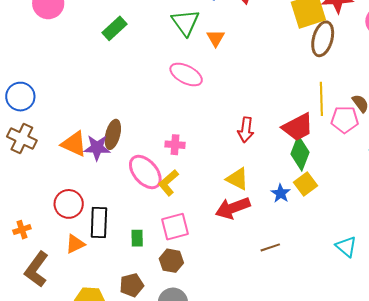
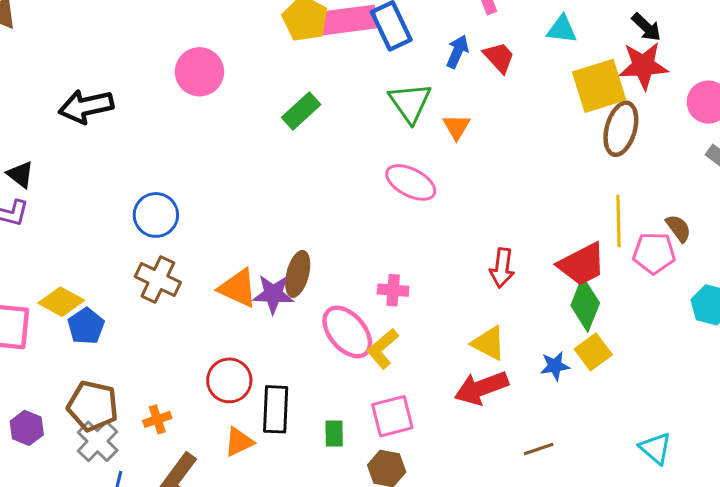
blue star: (281, 193) -> (555, 366), turned 30

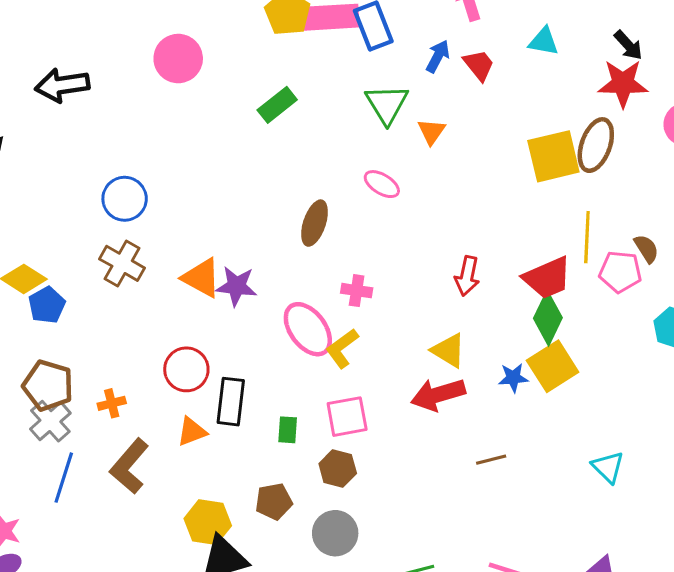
yellow square: (599, 86) -> (553, 156), moved
pink ellipse: (411, 182) -> (382, 184), size x0.7
brown ellipse: (298, 274) -> (315, 223), moved
yellow square: (593, 352) -> (553, 366), size x1.4

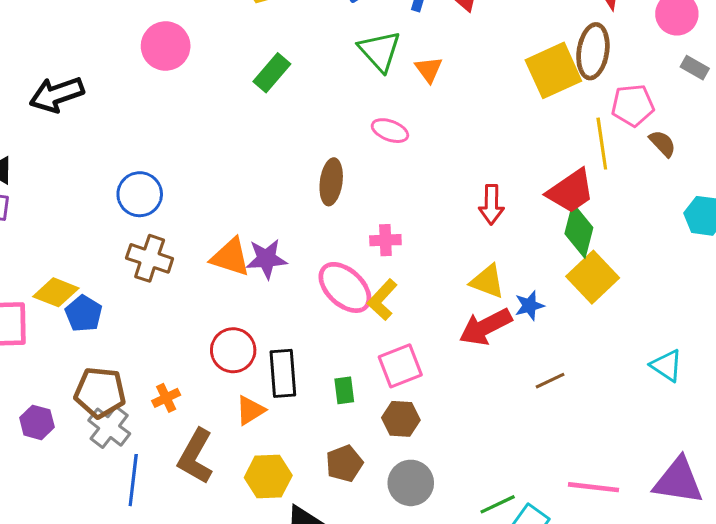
pink pentagon: (620, 272) -> (633, 105), moved
blue star: (513, 378) -> (529, 306), moved
yellow hexagon: (208, 522) -> (268, 477), moved

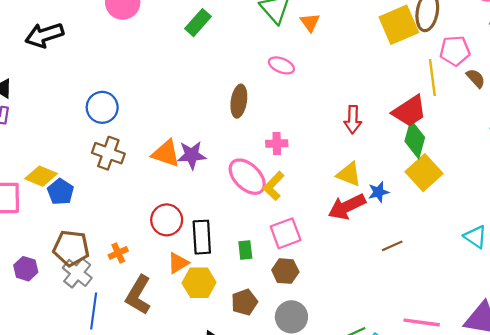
yellow hexagon: (268, 477) -> (199, 283), moved

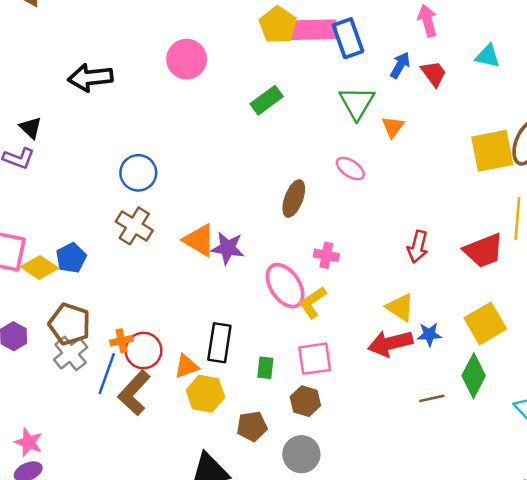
green diamond: (415, 139) -> (474, 376), moved
yellow diamond: (41, 176) -> (40, 267), moved
red circle: (167, 220) -> (143, 351), moved
blue line: (94, 311) -> (107, 374), moved

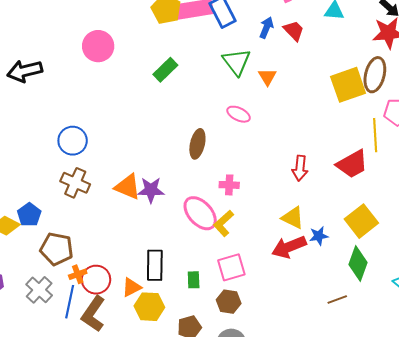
brown pentagon: (70, 324) -> (57, 249), moved
brown line: (432, 398) -> (337, 299), moved

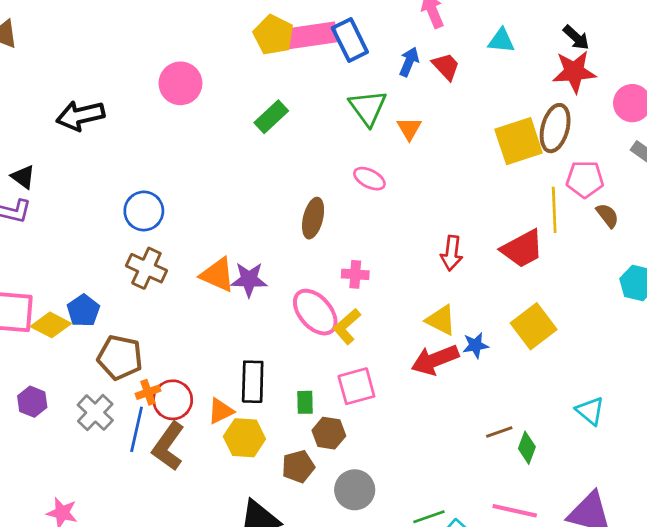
green diamond: (358, 263) -> (527, 448), moved, size x0.7
brown hexagon: (229, 302) -> (329, 433), moved

